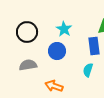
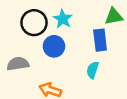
black circle: (27, 32) -> (34, 23), moved

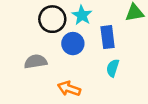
blue rectangle: (100, 40) -> (108, 37), moved

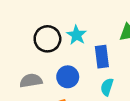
blue circle: (73, 44) -> (68, 77), moved

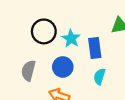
cyan star: (77, 35) -> (71, 39), moved
gray semicircle: (31, 81) -> (28, 71), turned -66

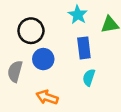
cyan star: (71, 39) -> (78, 15), moved
blue circle: (63, 67) -> (43, 59), moved

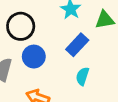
blue rectangle: (84, 48) -> (77, 45), turned 50

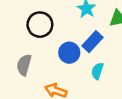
blue circle: (34, 57) -> (69, 53), moved

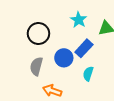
gray semicircle: (24, 65) -> (36, 66), moved

